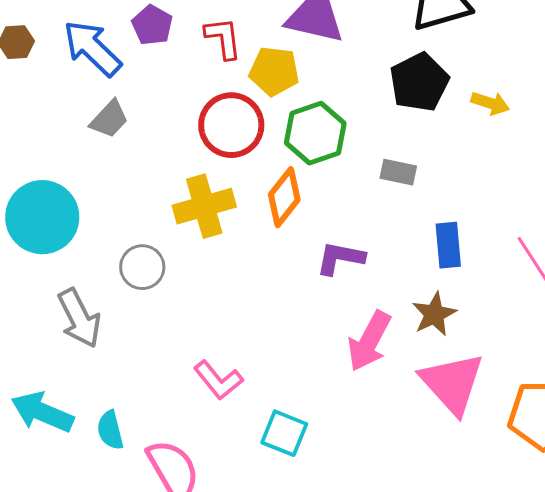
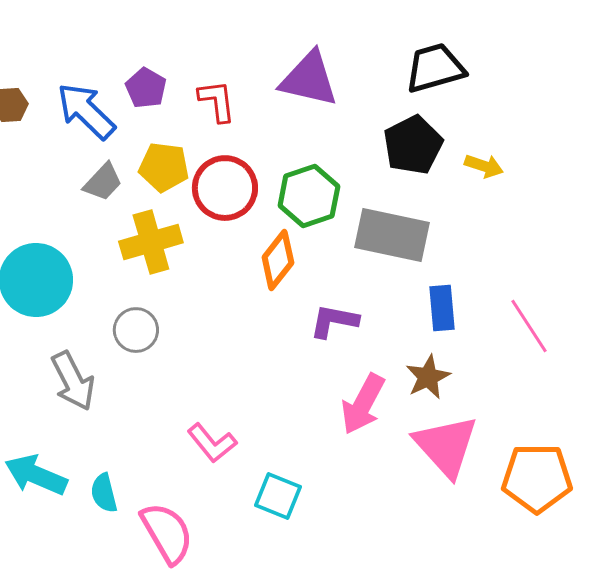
yellow pentagon: (274, 71) -> (164, 167), moved
gray rectangle: (398, 172) -> (392, 235), size x2.0
yellow cross: (204, 206) -> (151, 242), moved

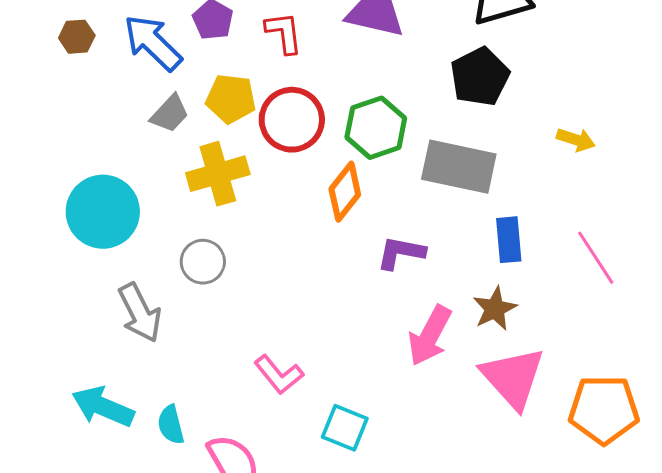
yellow arrow: (484, 166) -> (576, 140), moved

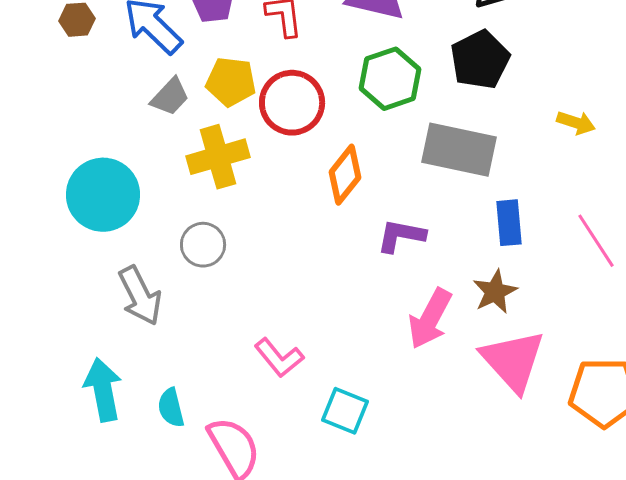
green hexagon: (376, 128) -> (390, 79), moved
cyan arrow: (103, 407) -> (103, 390), turned 56

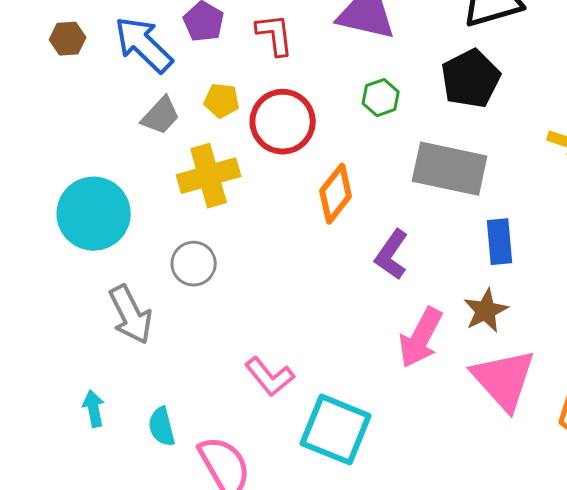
green hexagon: (390, 79) -> (381, 98), size x0.6
yellow pentagon: (231, 82) -> (222, 101), size x0.7
purple L-shape: (401, 236) -> (392, 255), turned -66
cyan arrow: (103, 390) -> (94, 409), size x0.6
cyan square: (345, 411) -> (336, 430), size x1.5

